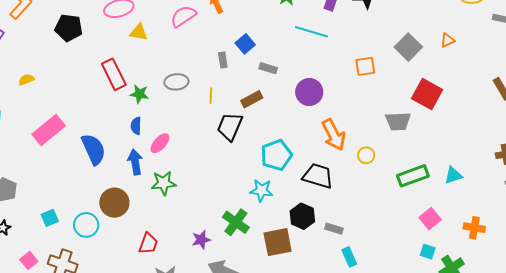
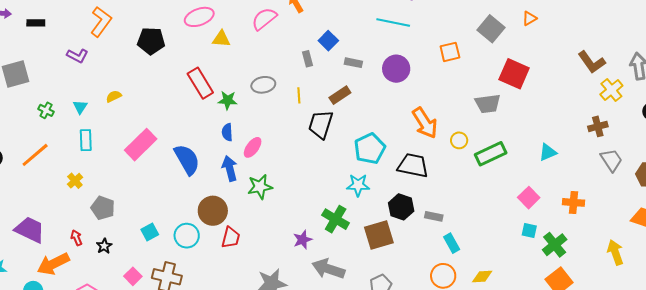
purple circle: (309, 92) -> (396, 69), moved
green rectangle: (413, 176) -> (491, 154), moved
red trapezoid: (148, 244) -> (231, 238), moved

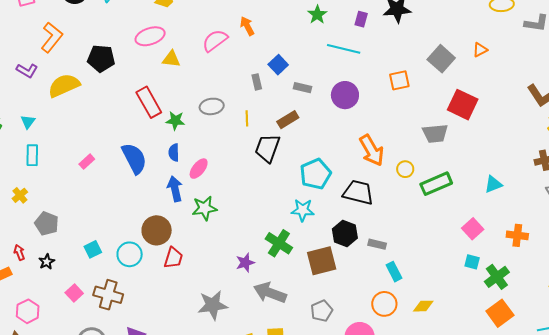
yellow semicircle: (114, 96) -> (64, 86), moved, size x2.0
pink rectangle: (141, 145) -> (87, 162), size x0.5
blue semicircle: (187, 160) -> (134, 158), moved

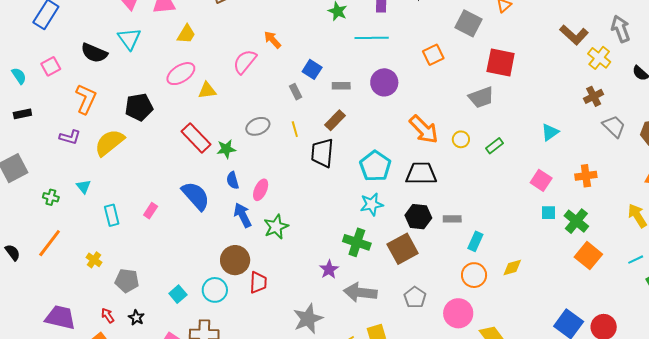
cyan rectangle: (32, 155) -> (112, 215), moved
green rectangle: (436, 184) -> (495, 146), size x0.6
cyan rectangle: (394, 272) -> (475, 241), turned 66

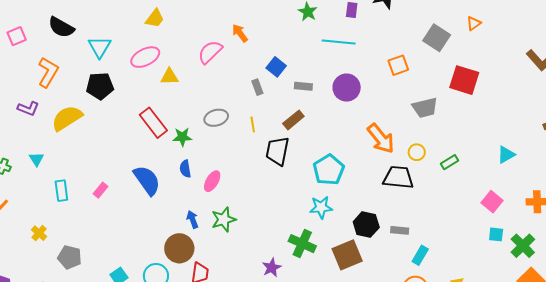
cyan triangle: (129, 39) -> (100, 47), moved
gray trapezoid: (481, 97) -> (425, 108), moved
black trapezoid: (421, 174) -> (398, 177), moved
blue arrow: (243, 215) -> (193, 219), moved, size x0.7

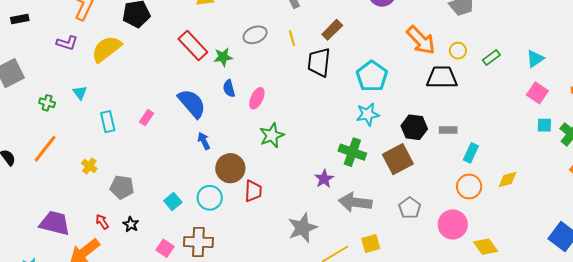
cyan triangle: (506, 155) -> (535, 59), moved
blue arrow: (193, 219) -> (204, 141), moved

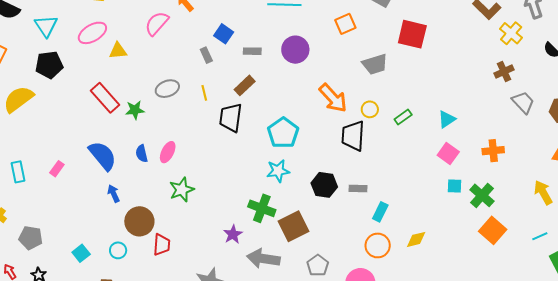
black trapezoid: (442, 77) -> (353, 136), turned -88
blue semicircle: (229, 88) -> (142, 154), moved
brown square: (398, 159) -> (293, 226), moved
cyan circle: (210, 198) -> (118, 250), size x0.7

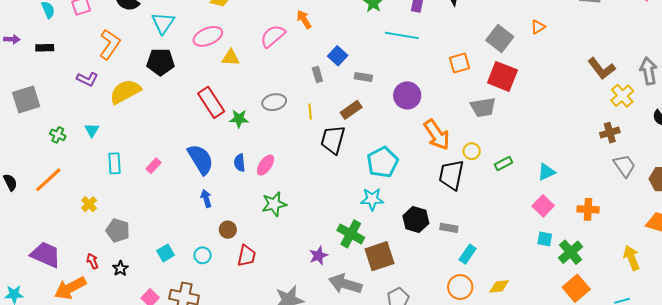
red square: (412, 34) -> (502, 76), moved
purple circle: (295, 50) -> (407, 95), moved
brown circle: (139, 221) -> (228, 230), size x0.6

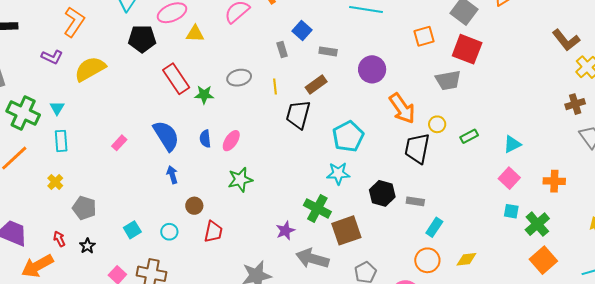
black pentagon: (161, 62) -> (142, 39), moved
green cross: (58, 135) -> (23, 113), size x2.0
cyan rectangle: (114, 163) -> (61, 141), moved

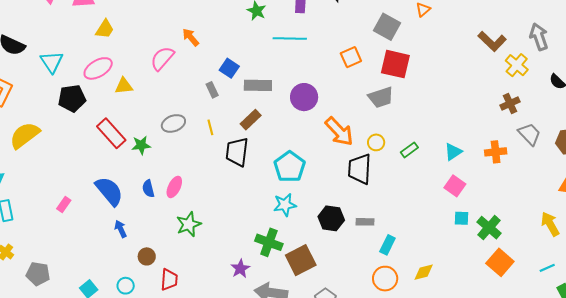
gray rectangle: (328, 51) -> (258, 85), size x1.5
orange cross: (554, 181) -> (496, 152), moved

